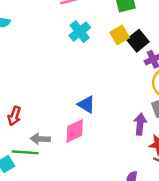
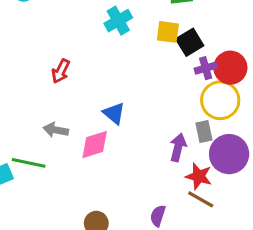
yellow square: (120, 35) -> (168, 32), turned 30
red arrow: (14, 116) -> (61, 71), moved
gray arrow: (40, 139) -> (56, 130), moved

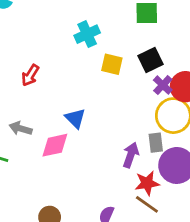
yellow square: (168, 32) -> (112, 64), moved
purple cross: (206, 68) -> (163, 85), turned -36
red star: (199, 176) -> (147, 183), turned -30

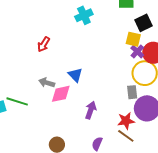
black square: (150, 60) -> (144, 23), moved
yellow square: (112, 64) -> (133, 39), moved
gray arrow: (21, 128) -> (47, 83), moved
purple arrow: (131, 155) -> (91, 110), moved

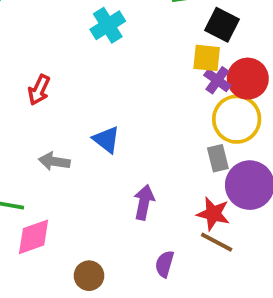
black square: (144, 23) -> (222, 25), turned -30
pink diamond: (61, 94) -> (34, 237), moved
red star: (126, 121) -> (213, 214), turned 30

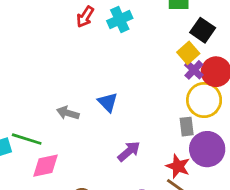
yellow square: (207, 58) -> (188, 53), turned 35
red arrow: (39, 90) -> (85, 17), moved
purple arrow: (144, 202) -> (129, 151), turned 30

